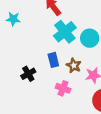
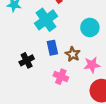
cyan cross: (65, 32) -> (46, 20), moved

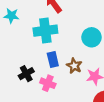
cyan cross: (46, 20) -> (45, 31), turned 30
pink cross: (61, 77) -> (48, 83), moved

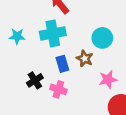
cyan star: (11, 16) -> (17, 36), moved
brown star: (74, 66) -> (85, 58), moved

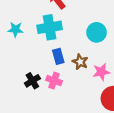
brown star: (85, 58) -> (80, 62), moved
black cross: (35, 80) -> (32, 81), moved

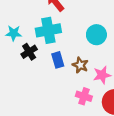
black cross: (32, 81) -> (29, 52), moved
pink cross: (54, 81) -> (84, 96), moved

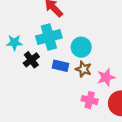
cyan circle: (96, 35) -> (81, 47), moved
blue rectangle: (58, 60) -> (61, 66), turned -56

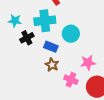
brown star: (84, 69) -> (52, 65), moved

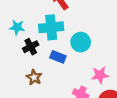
brown star: (52, 65) -> (34, 77), moved

